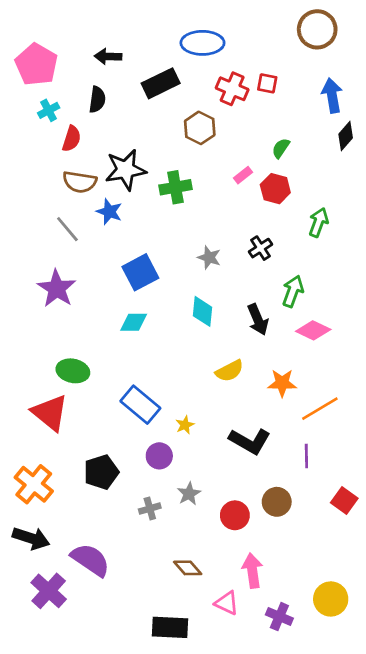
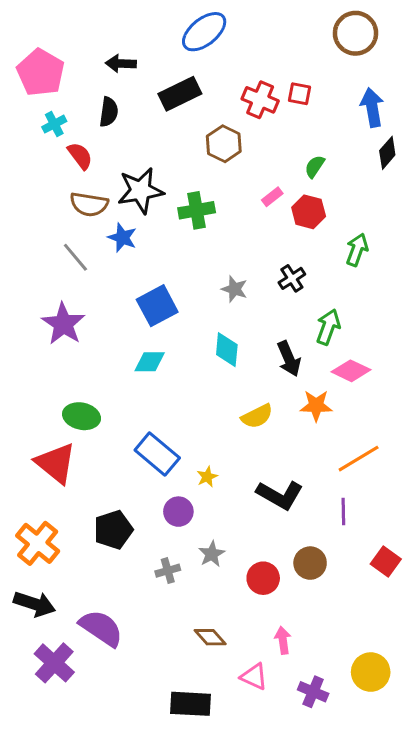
blue ellipse: (202, 43) -> (204, 32), moved, turned -39
red semicircle: (72, 139) -> (80, 156), turned -55
orange star: (282, 383) -> (316, 406), moved
pink arrow: (252, 571) -> (283, 640), size x0.7

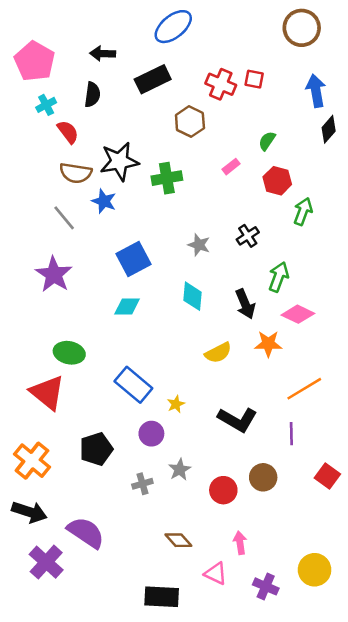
red hexagon: (309, 212) -> (277, 181), moved

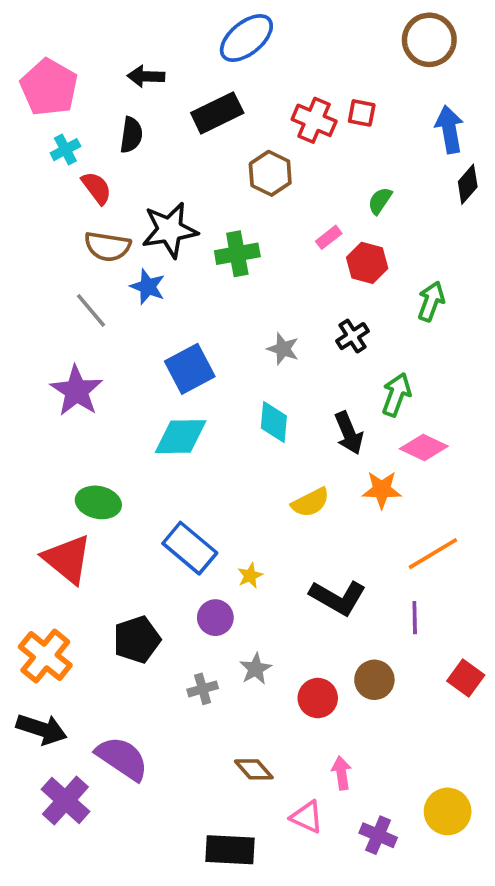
red hexagon: (277, 181) -> (367, 263), moved
cyan diamond: (127, 307) -> (181, 437), size x1.4

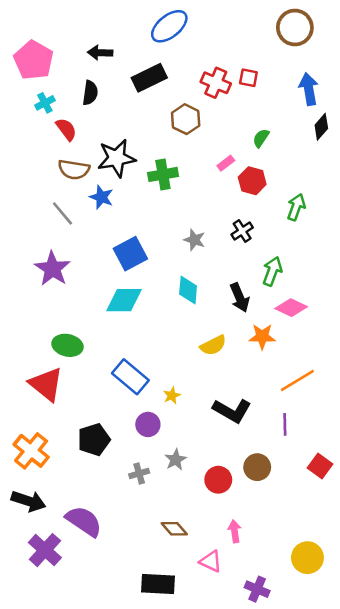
purple cross: (378, 835) -> (257, 589), moved

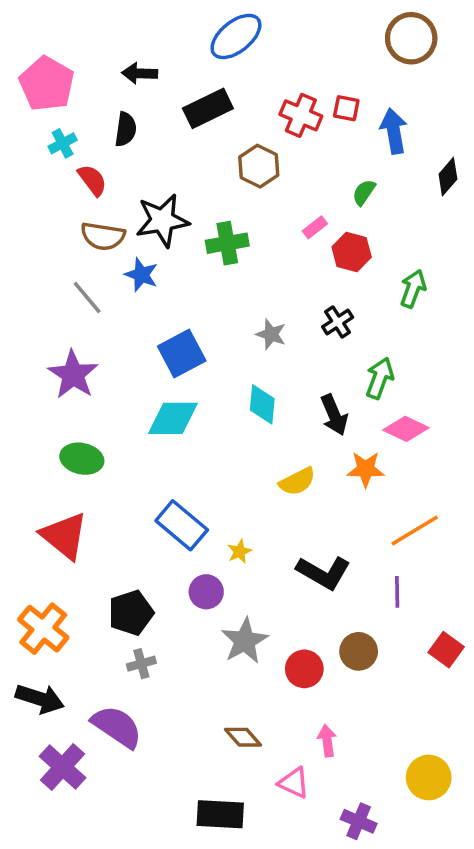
blue arrow: (309, 89) -> (394, 131), moved
green ellipse: (68, 345) -> (82, 459), moved
gray star: (176, 460) -> (245, 641), size x1.5
gray cross: (139, 473) -> (141, 664), moved

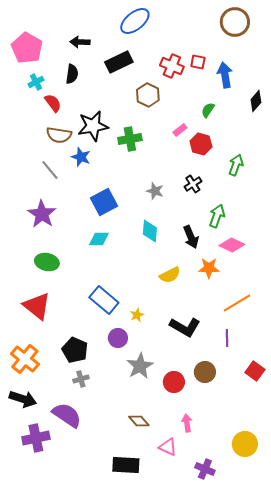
cyan diamond: (173, 418) -> (99, 239), size x0.7
black pentagon: (131, 613) -> (75, 350), turned -30
purple cross: (63, 767) -> (36, 438), turned 36

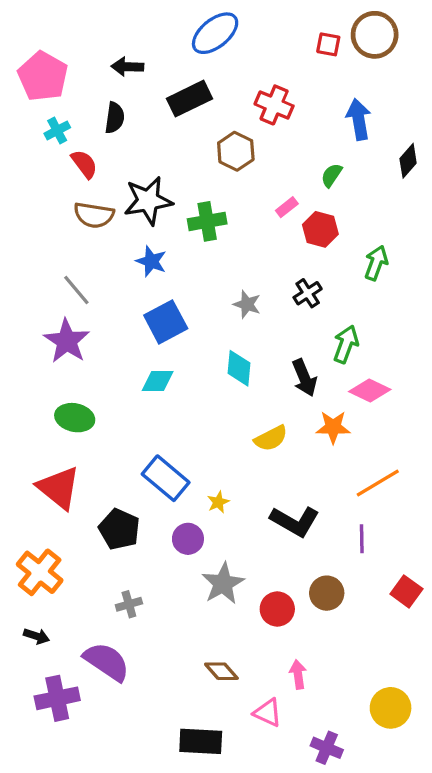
red square: (198, 62) -> (328, 44), moved
blue star: (81, 157) -> (151, 261), moved
gray line: (50, 170) -> (76, 290), moved
black pentagon: (75, 350) -> (119, 529), moved
black arrow: (23, 399) -> (36, 636), size x0.6

